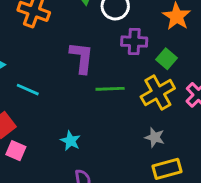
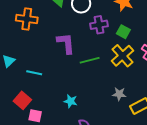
gray star: (155, 137) -> (119, 94), moved

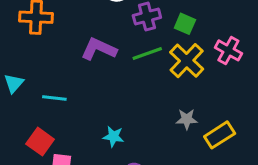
purple L-shape: (66, 43) -> (99, 49), turned -55
green line: (90, 60) -> (147, 53), moved

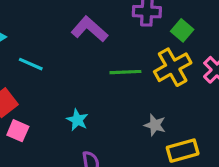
green line: (147, 53) -> (125, 72), moved

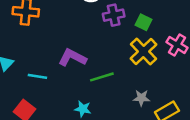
purple L-shape: (89, 29) -> (72, 58), moved
green line: (125, 72) -> (102, 77), moved

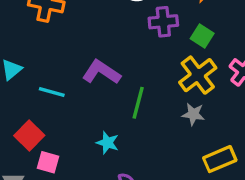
green line: (102, 77) -> (138, 103), turned -65
gray star: (141, 98) -> (193, 114), moved

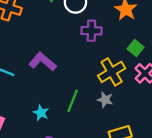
green square: (202, 36) -> (135, 48), moved
green line: (138, 103) -> (73, 101), moved

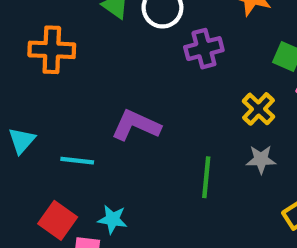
yellow cross: (112, 72) -> (258, 109), size x0.7
cyan star: (41, 113) -> (113, 219), moved

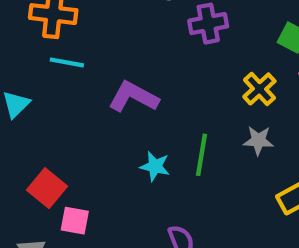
cyan line: (77, 161) -> (67, 62), moved
cyan star: (113, 219) -> (155, 166), moved

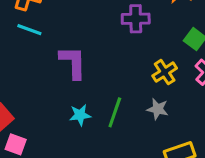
purple L-shape: (133, 97) -> (73, 62), turned 51
cyan star: (155, 166) -> (80, 115), turned -30

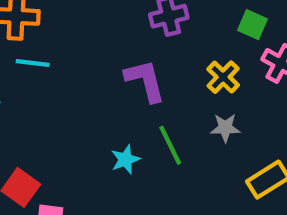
purple L-shape: (73, 62) -> (145, 81), moved
green line: (115, 112) -> (170, 145), turned -32

